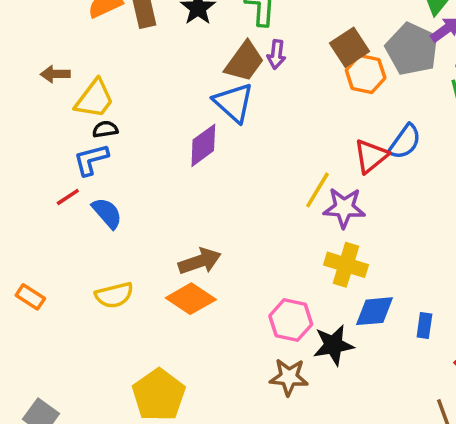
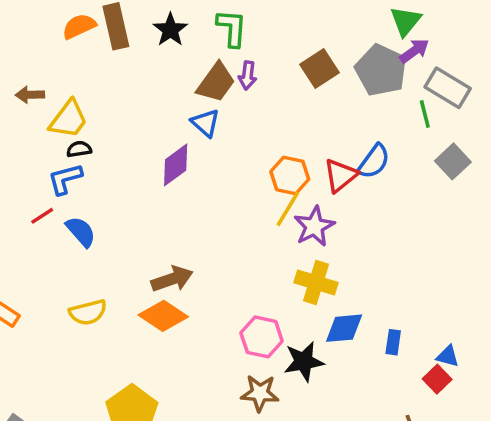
orange hexagon: (366, 74) -> (290, 175), moved
blue triangle: (234, 103) -> (205, 123), size x0.7
purple star: (344, 208) -> (314, 226), turned -30

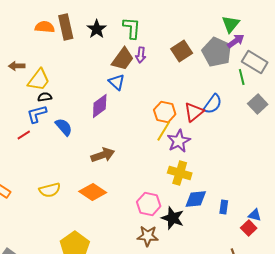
orange semicircle: (79, 26) -> (45, 27), turned 30
blue semicircle: (81, 232) -> (64, 127), moved
brown arrow: (172, 279) -> (103, 155), moved
black star: (304, 362) -> (173, 218), turned 30

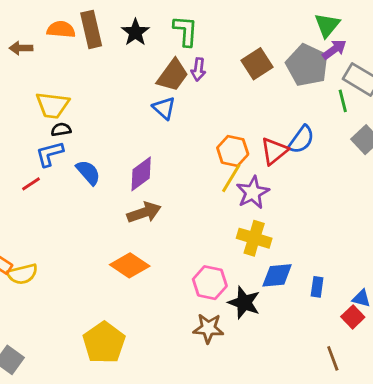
brown arrow: (17, 66) -> (21, 48), moved
yellow trapezoid: (39, 80) -> (52, 105), turned 60
purple diamond: (100, 106) -> (141, 174), moved
yellow semicircle: (50, 190) -> (22, 274), moved

